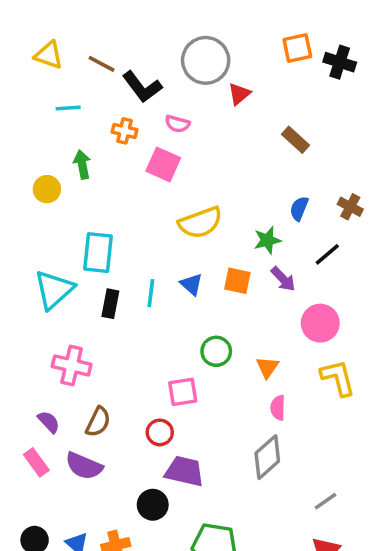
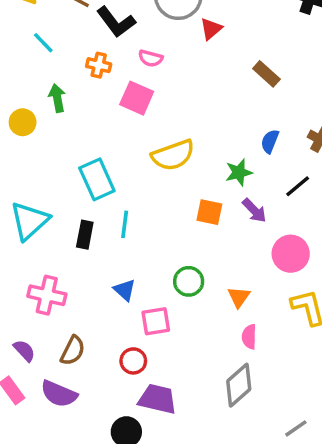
cyan line: (68, 108) -> (43, 43), turned 50
cyan rectangle: (98, 253) -> (97, 179), moved, turned -30
blue triangle: (192, 284) -> (125, 290), moved

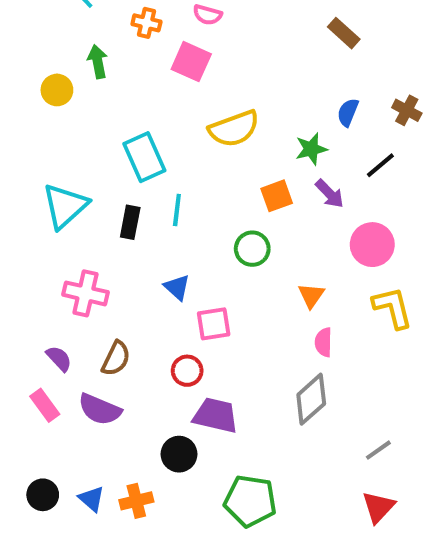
orange square: (209, 212) -> (277, 196), turned -32
green circle: (189, 281) -> (252, 249), moved

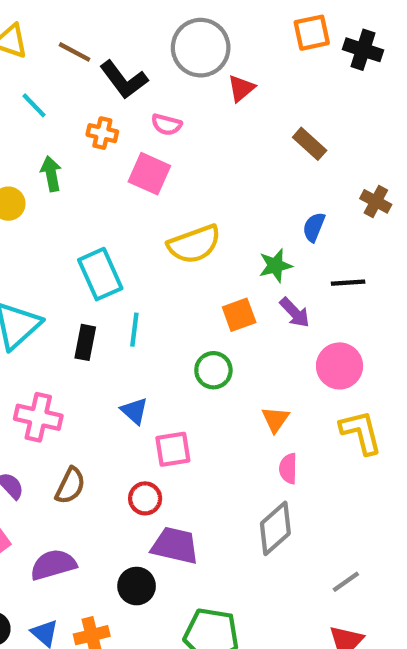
brown cross: (407, 110) -> (376, 201), moved
black line: (380, 165) -> (348, 283), turned 36
purple semicircle: (100, 409) -> (53, 565), moved, turned 141

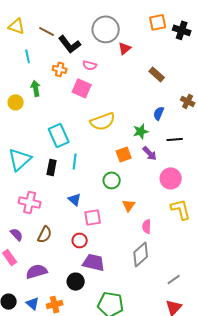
cyan line: (34, 105) -> (28, 56), turned 32
orange triangle: (275, 419) -> (129, 205), moved

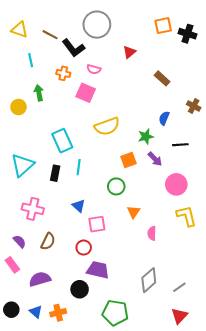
gray circle: (106, 29) -> (97, 25), moved
gray diamond: (141, 255) -> (149, 280), moved

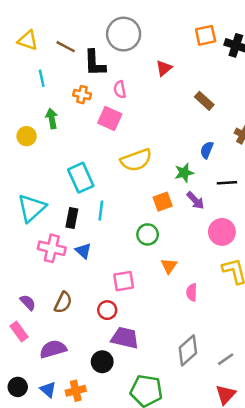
black L-shape: (73, 48) -> (95, 63), turned 35
pink semicircle: (94, 69) -> (120, 89), turned 64
blue triangle: (79, 206) -> (83, 251), moved
pink cross: (33, 209) -> (52, 248), moved

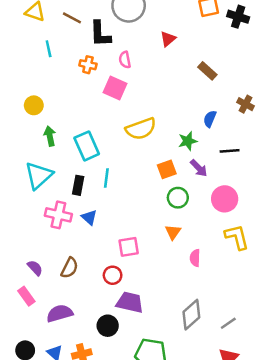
green arrow: (52, 118) -> (50, 136), moved
green circle: (148, 234) -> (178, 198), moved

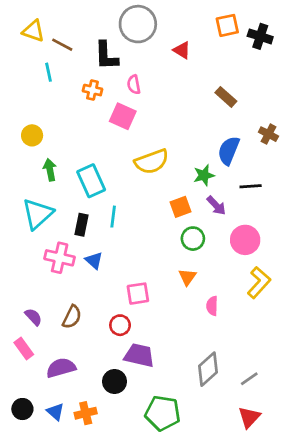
brown line: (72, 18) -> (62, 45), moved
red triangle: (168, 39) -> (182, 50), moved, turned -49
blue semicircle: (210, 119) -> (229, 151), size x1.5
yellow L-shape: (237, 237) -> (259, 283), turned 56

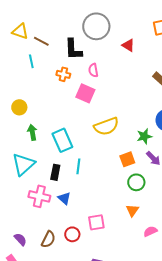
pink semicircle: (212, 306) -> (150, 231), turned 64
red circle: (120, 325) -> (72, 234), moved

